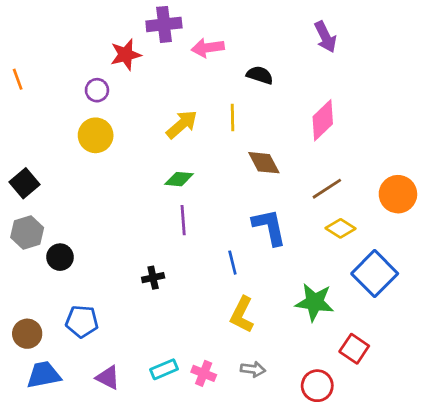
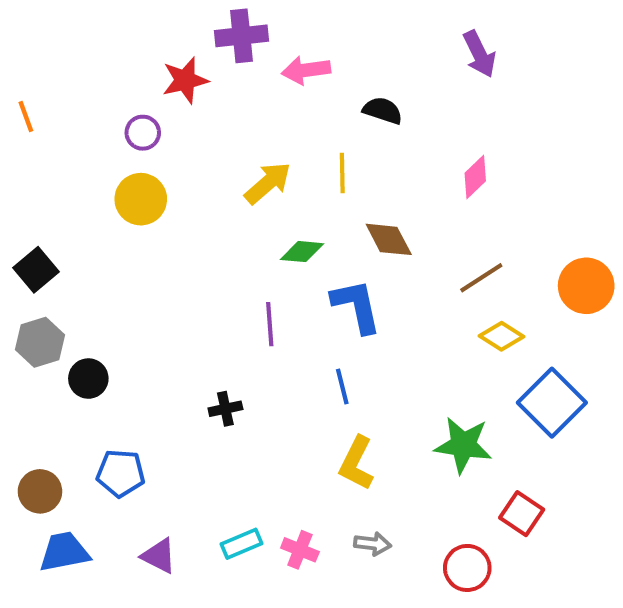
pink diamond: (323, 120) -> (475, 177), size x0.7
green diamond: (179, 179) -> (302, 252), moved
blue L-shape: (269, 227) -> (356, 306), moved

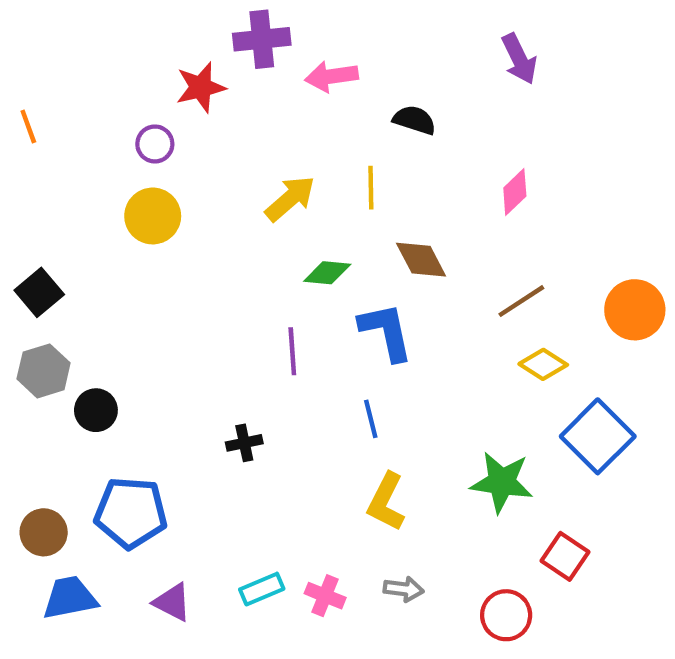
blue pentagon: (121, 473) -> (131, 513), size x1.4

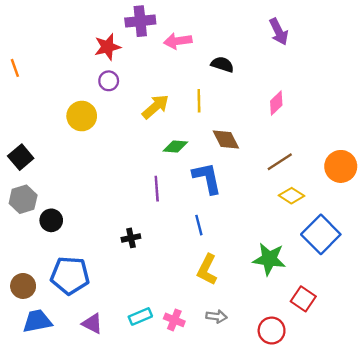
purple circle: (155, 144) -> (109, 81), moved

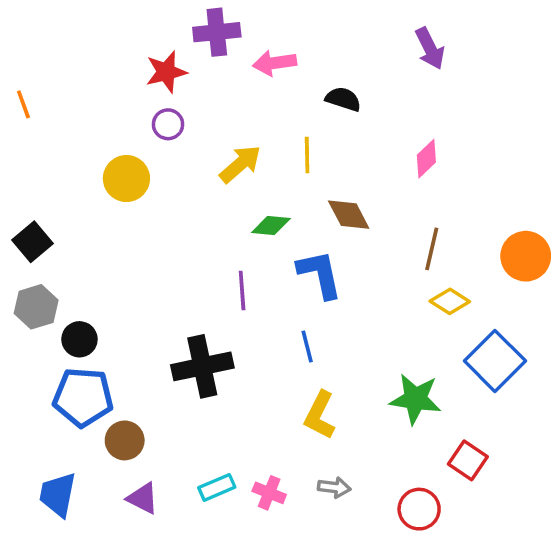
brown line: (280, 162) -> (432, 249), turned -44
black cross: (131, 238) -> (202, 366), size x2.0
blue pentagon: (70, 275) -> (83, 397), moved
brown circle: (23, 286) -> (125, 440), moved
blue trapezoid: (37, 321) -> (58, 495), turned -68

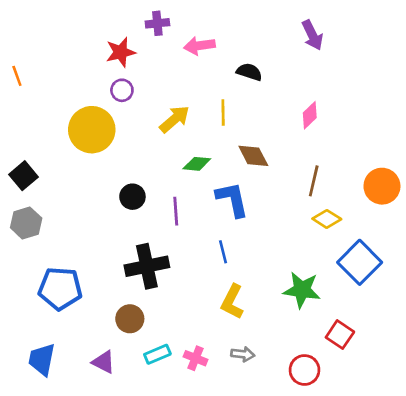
purple cross: (217, 32) -> (157, 23), size x0.7
yellow circle: (126, 179) -> (92, 130), size x1.4
black circle: (79, 339) -> (132, 197), moved
brown circle: (125, 440) -> (130, 319), moved

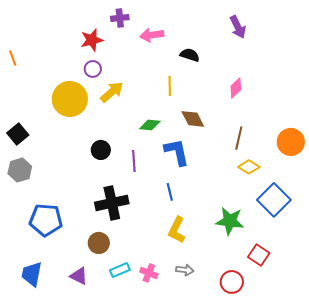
yellow arrow: (174, 119) -> (112, 92), moved

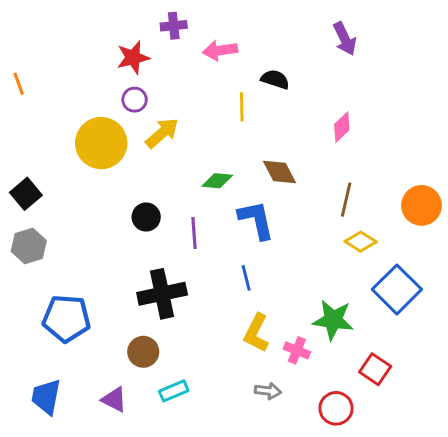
yellow line: (170, 86) -> (242, 107), moved
pink cross: (149, 273) -> (297, 350), moved

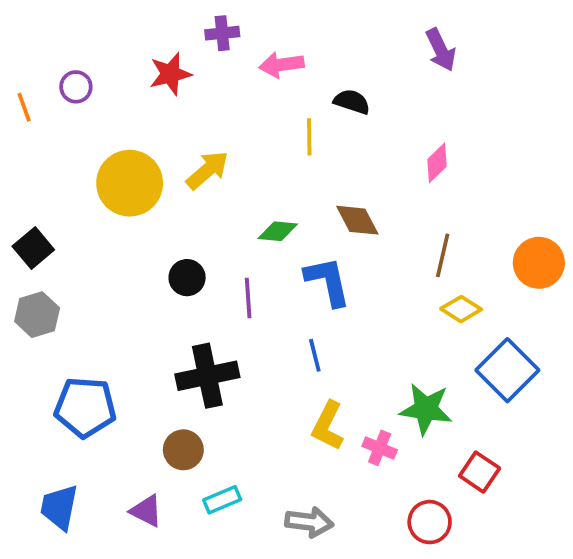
purple circle: (135, 100) -> (76, 87), moved
gray arrow: (268, 391) -> (309, 522), moved, size x1.4

